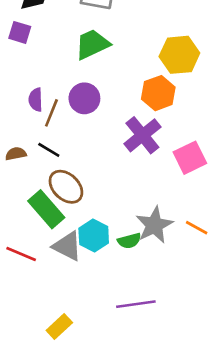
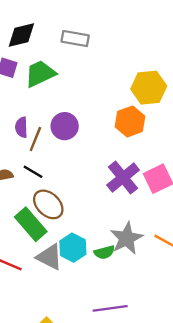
green trapezoid: (92, 44) -> (40, 74), moved
purple cross: (142, 135) -> (123, 178), moved

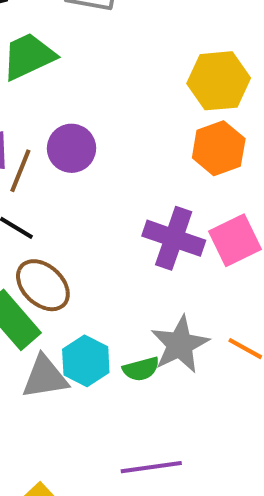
orange hexagon: (130, 121) -> (219, 148), moved
purple cross: (123, 178) -> (174, 238), turned -32
gray triangle: (49, 257) -> (45, 377), turned -36

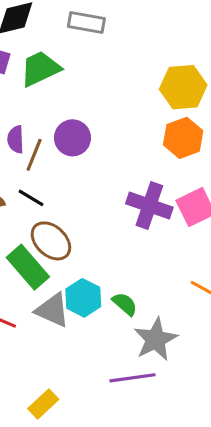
gray star: (180, 344) -> (156, 339), moved
green semicircle: (141, 369) -> (125, 304), turned -124
gray triangle: (45, 377) -> (52, 310), turned 33

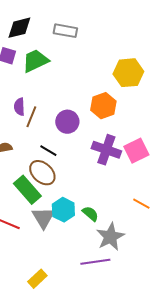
purple circle: (72, 138) -> (67, 122), moved
orange hexagon: (183, 138) -> (103, 106), moved
black line: (31, 198) -> (48, 151), moved
gray triangle: (52, 310) -> (43, 218), turned 35

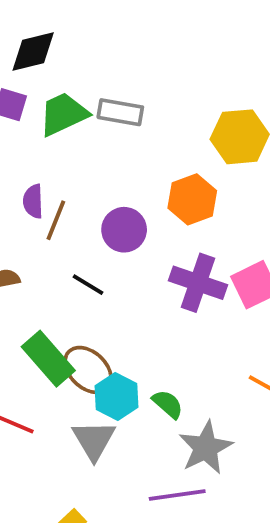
gray rectangle: (65, 31) -> (120, 112), moved
brown ellipse: (42, 173) -> (88, 370), moved
gray triangle: (43, 218) -> (94, 440), moved

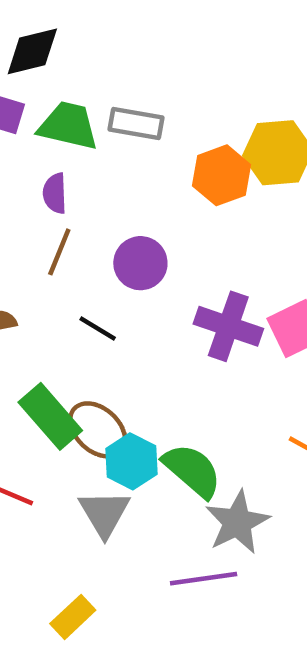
green trapezoid: (63, 114) -> (68, 126), turned 38
orange hexagon: (192, 199) -> (222, 175), moved
purple semicircle: (33, 201) -> (55, 193), moved
green semicircle: (168, 404) -> (192, 470), size x1.6

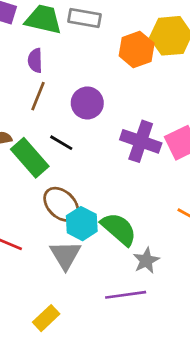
green rectangle: (50, 416) -> (30, 158), moved
gray star: (237, 522) -> (146, 261), size x0.7

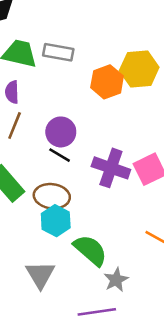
black line: (61, 143) -> (60, 155), moved
brown ellipse: (61, 204) -> (52, 196), moved, turned -36
cyan hexagon: (82, 224) -> (56, 221), moved

